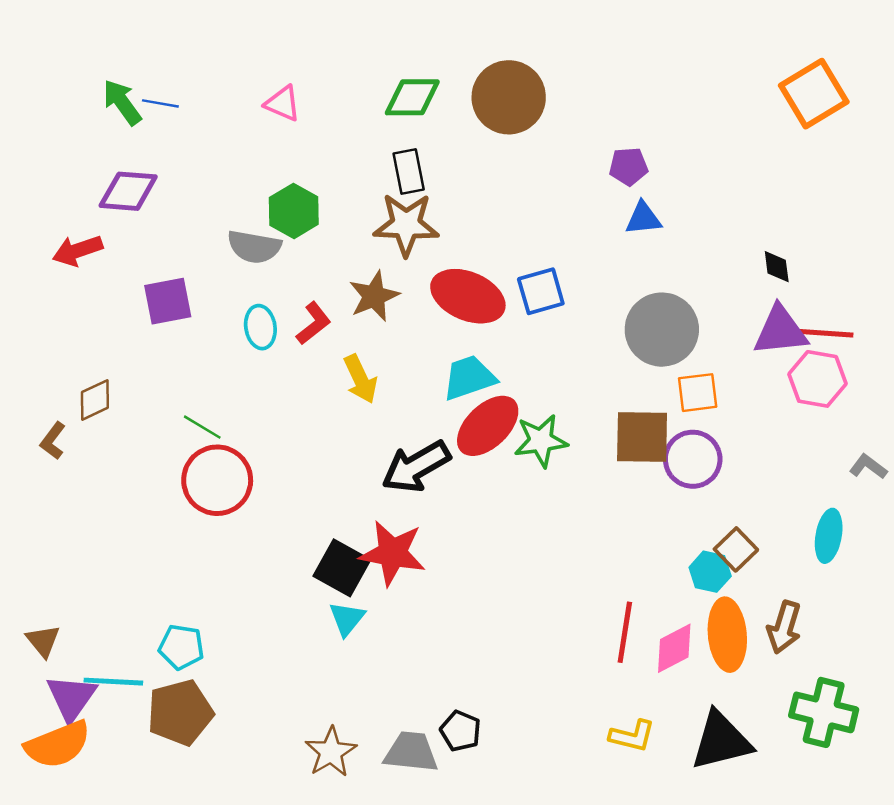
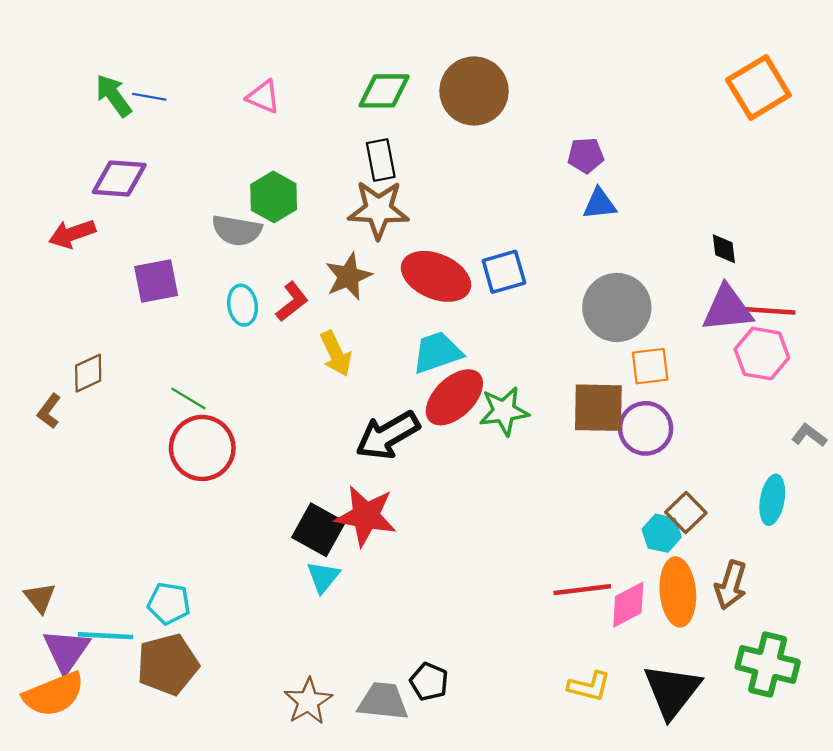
red line: (625, 632) -> (582, 590), turned 74
black triangle: (721, 741) -> (672, 691), turned -38

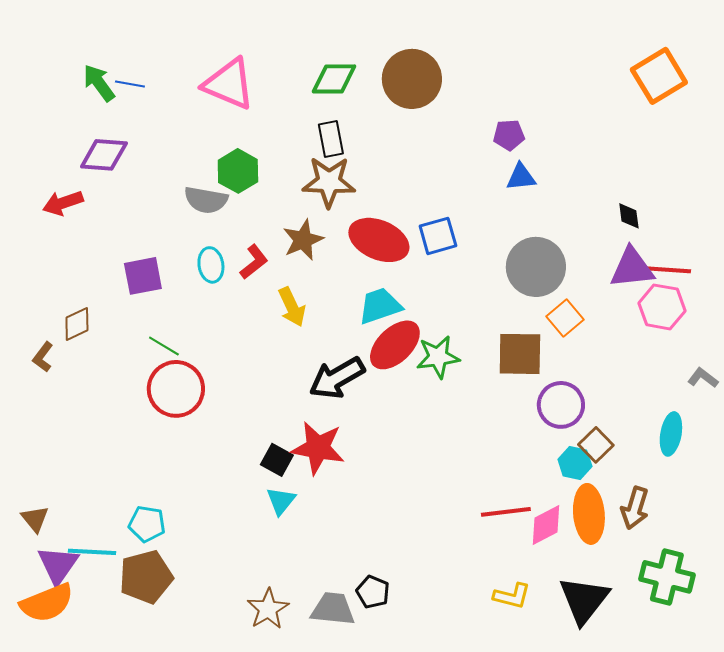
pink triangle: (263, 97) -> (229, 84), size x1.8
purple square: (156, 281) -> (143, 276), moved
orange square: (650, 366) -> (565, 318), turned -33
purple circle: (646, 428) -> (561, 405), moved
black square: (319, 530) -> (277, 460), size x0.7

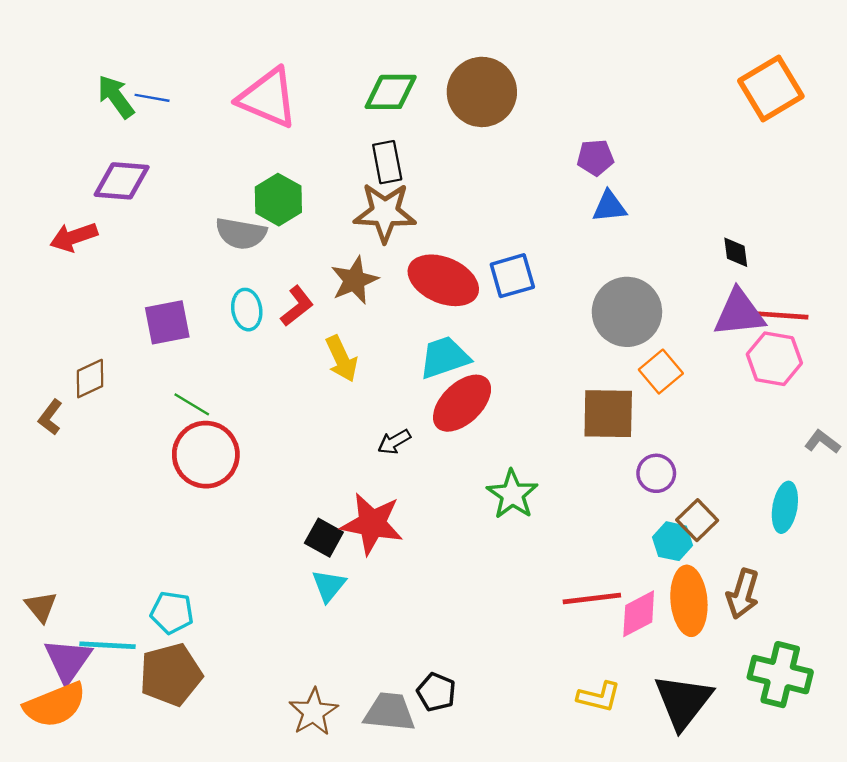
green star: (438, 357) -> (512, 494), moved, turned -30
black arrow: (337, 378) -> (394, 442), size x0.5
purple circle: (561, 405) -> (656, 473), size x0.7

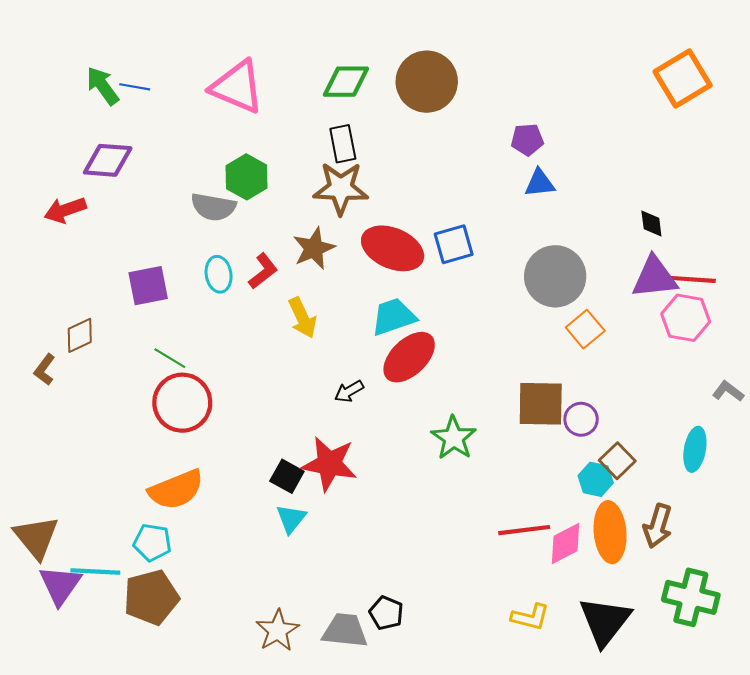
brown square: (608, 414) -> (541, 404), moved
brown triangle: (41, 607) -> (36, 537), size x1.6
orange semicircle: (55, 705) -> (176, 490), moved

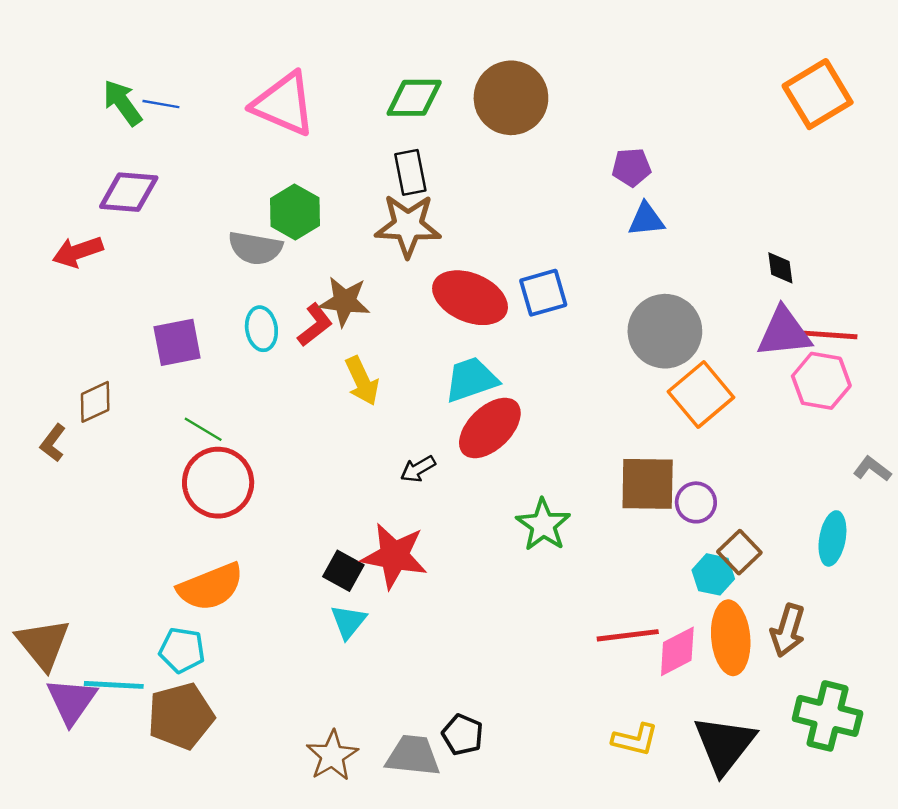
brown star: (314, 248) -> (345, 301), moved, turned 30
orange square: (585, 329) -> (701, 394), size x1.4

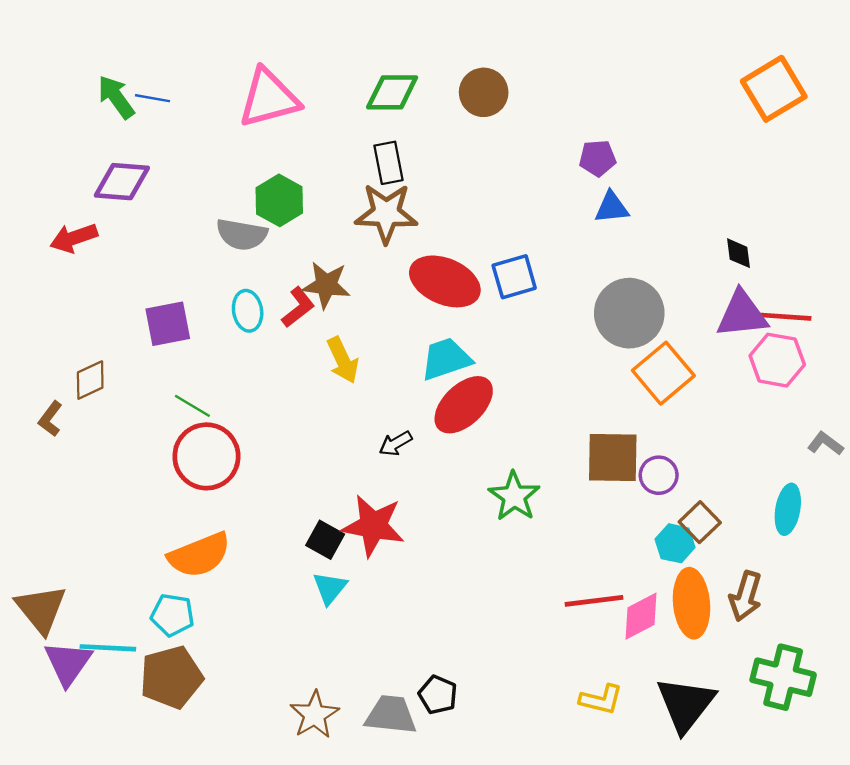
brown circle: (511, 98) -> (484, 92), size x0.7
pink triangle: (284, 104) -> (269, 98), turned -38

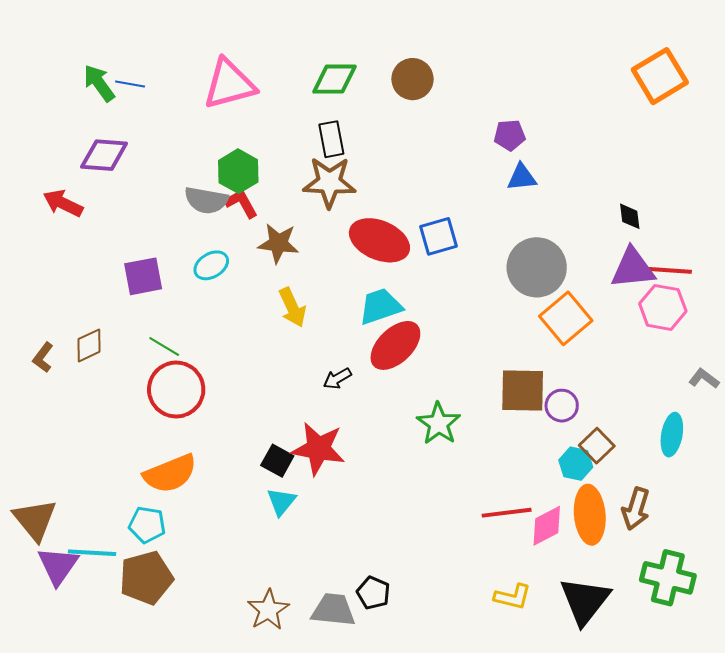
red arrow: (74, 238) -> (63, 203), turned 45
red L-shape: (298, 307) -> (241, 203), moved, turned -81
cyan ellipse: (248, 311) -> (211, 265), turned 68
brown diamond: (90, 380) -> (89, 345), moved

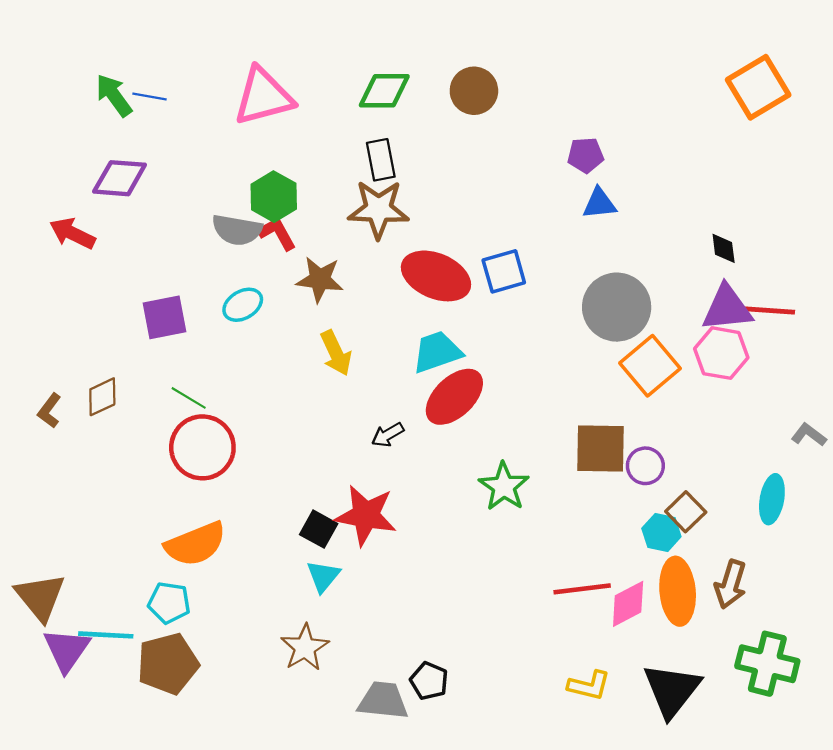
pink hexagon: (663, 307) -> (721, 353), moved
brown star: (268, 610) -> (305, 648), moved

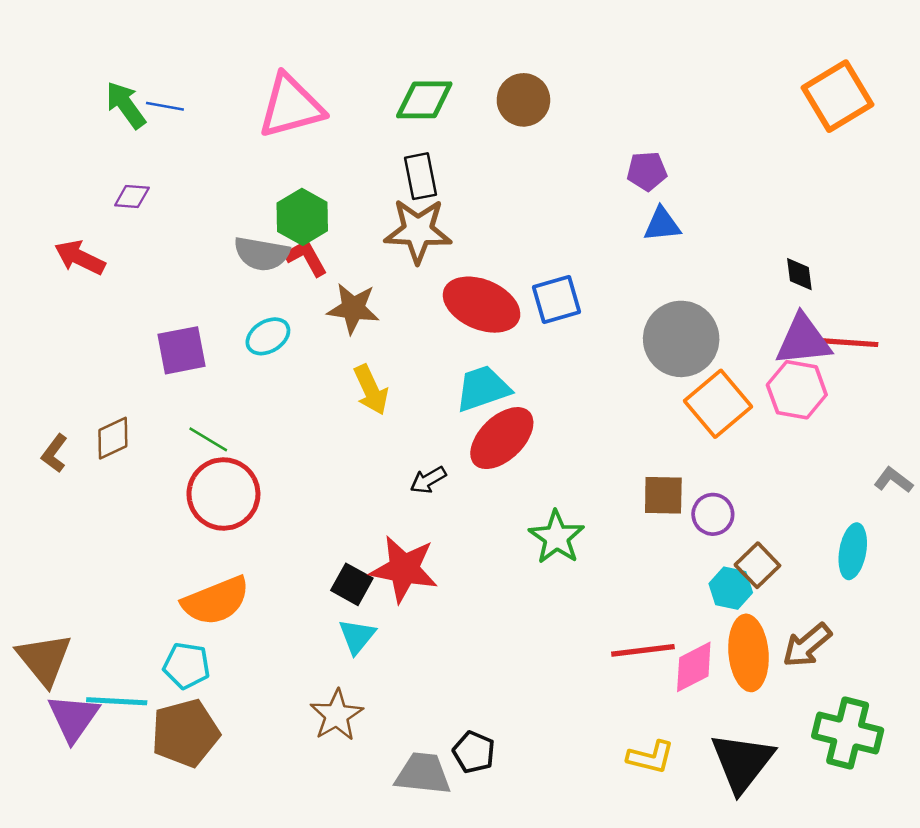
purple diamond: (120, 178) -> (132, 197), size x0.6
brown square: (600, 449) -> (663, 495), size x0.7
brown arrow: (731, 584) -> (807, 645), turned 33

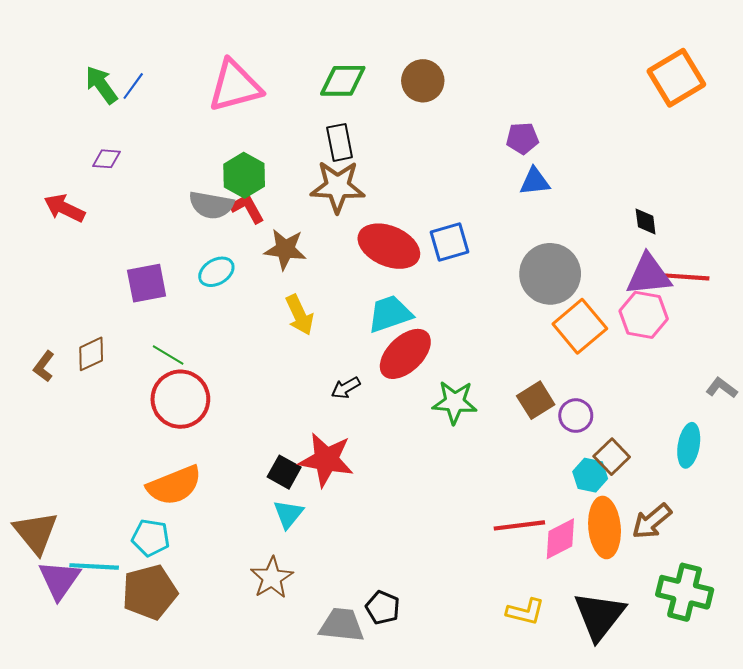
blue line: (165, 106) -> (133, 86), turned -64
brown square: (663, 495) -> (536, 400), turned -33
green star: (557, 537) -> (455, 402), moved, turned -30

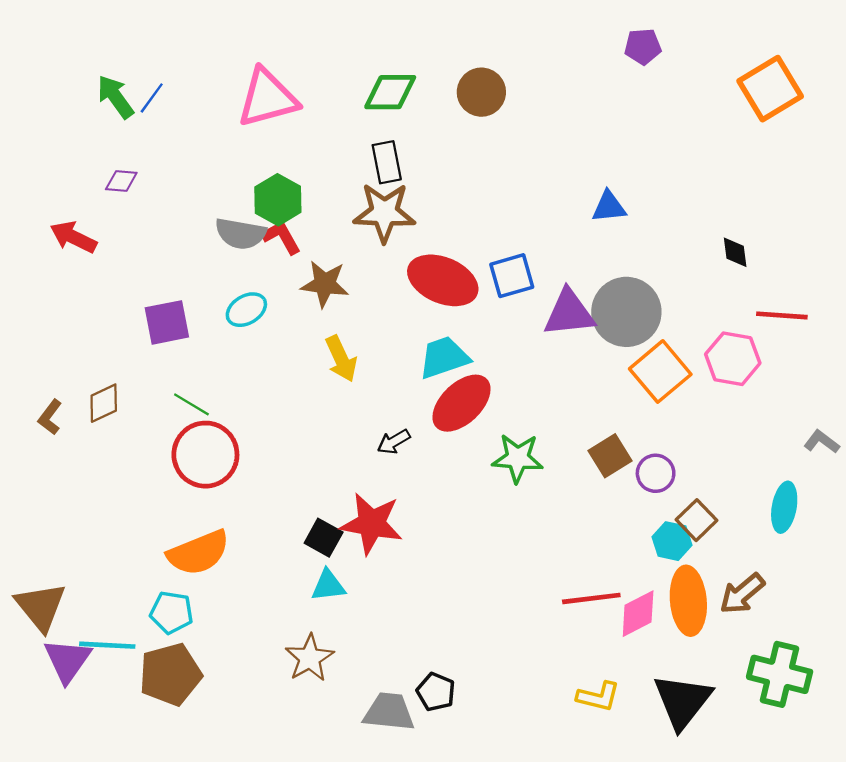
purple pentagon: (522, 138) -> (643, 47), moved
purple triangle: (649, 275) -> (569, 313), moved
cyan triangle: (288, 514) -> (328, 586), turned 44

